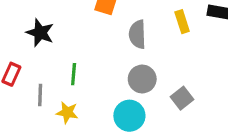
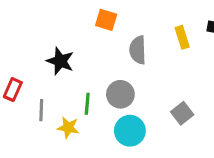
black star: (40, 33) -> (60, 61), moved
green line: (74, 74) -> (87, 104), moved
gray circle: (142, 79) -> (120, 94), moved

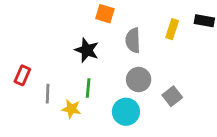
yellow rectangle: (182, 37) -> (172, 29), turned 36
black star: (60, 61) -> (87, 50), moved
gray circle: (120, 94) -> (139, 80), moved

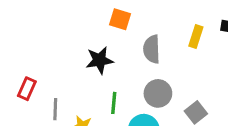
black star: (87, 50) -> (100, 60), turned -30
green line: (88, 88) -> (114, 103), moved

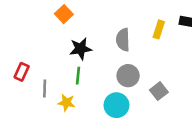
orange square: (120, 19) -> (64, 14), moved, turned 30
green line: (114, 103) -> (78, 76), moved

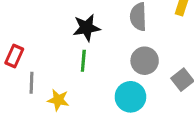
gray line: (45, 88) -> (32, 83), moved
yellow star: (66, 103) -> (58, 100), moved

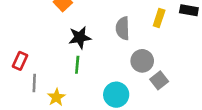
gray circle: (145, 61) -> (142, 61), moved
yellow star: (58, 100) -> (56, 97), turned 30

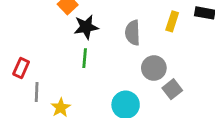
black star: (80, 37) -> (86, 27), moved
green line: (77, 65) -> (85, 58), moved

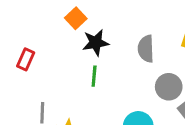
red rectangle: (21, 68) -> (26, 59), moved

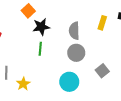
gray circle: (169, 87) -> (76, 53), moved

